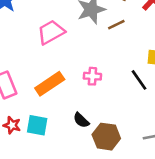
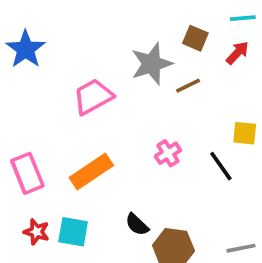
pink cross: (92, 76) -> (168, 153), moved, turned -36

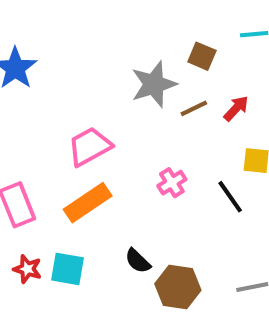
red arrow: (237, 53) -> (236, 108), moved
pink trapezoid: (93, 97) -> (90, 147), moved

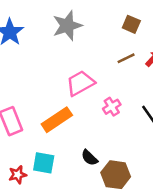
gray star: (154, 84) -> (67, 26), moved
pink trapezoid: (90, 147) -> (80, 83), moved
red star: (27, 269) -> (18, 175), moved, turned -30

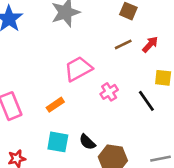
orange rectangle: (57, 120) -> (55, 105), size x0.6
cyan square: (44, 163) -> (58, 142), moved

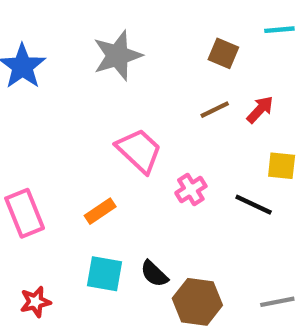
pink trapezoid: (78, 69) -> (139, 151), turned 72
black line: (146, 101) -> (254, 205), turned -30

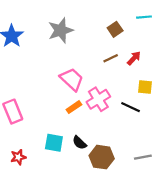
brown square: (223, 53) -> (115, 29), turned 32
pink cross: (191, 190) -> (98, 99), size x1.5
orange rectangle: (100, 211) -> (74, 107), moved

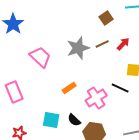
gray star: (61, 30) -> (78, 48), moved
pink trapezoid: (72, 79) -> (40, 57), moved
pink cross: (98, 99) -> (96, 98), moved

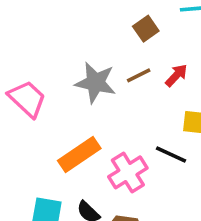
gray star: (78, 48) -> (95, 83), turned 30
orange rectangle: (69, 88) -> (79, 154), size x1.6

